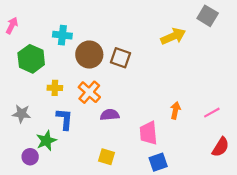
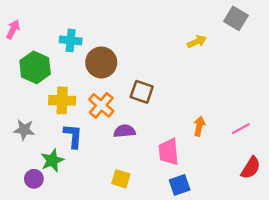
yellow arrow: (173, 36) -> (197, 42), size x0.7
brown square: (120, 58) -> (142, 92), moved
yellow cross: (55, 88) -> (62, 100), size x1.5

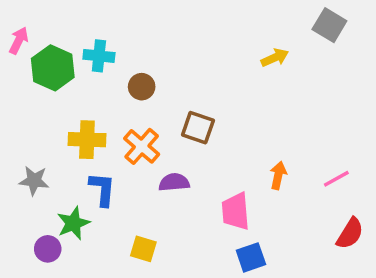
brown circle: (101, 62) -> (142, 87), size x0.6
green hexagon: (35, 67) -> (53, 68), moved
yellow square: (121, 179) -> (143, 249), moved

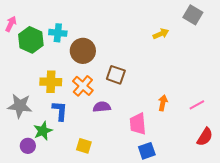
brown circle: (142, 87) -> (83, 51), size x1.6
gray star: (34, 181) -> (20, 106), size x1.4

